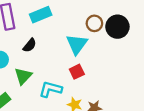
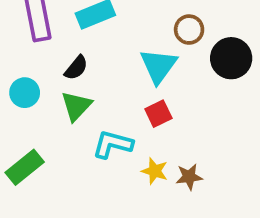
black circle: (117, 27) -> (231, 58), moved
green triangle: (23, 76) -> (76, 106), moved

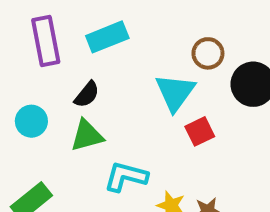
green triangle: (76, 106) -> (87, 136), turned 32
red square: (158, 114) -> (200, 131), moved

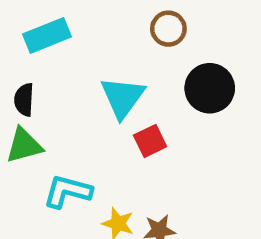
brown circle: (208, 53) -> (168, 29), moved
black semicircle: (87, 94) -> (24, 100), turned 144

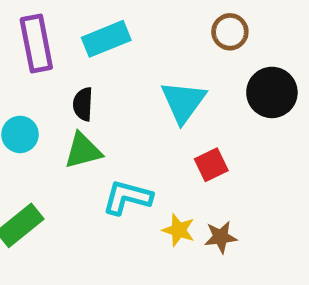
red square: (150, 141) -> (211, 165), moved

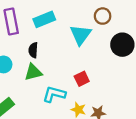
cyan triangle: (183, 102) -> (81, 35), moved
red square: (211, 165) -> (82, 79), moved

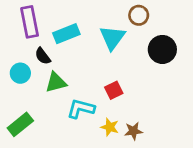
cyan rectangle: (44, 19) -> (66, 34), moved
black semicircle: (33, 50) -> (43, 56), moved, turned -40

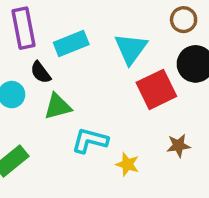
brown circle: (139, 15) -> (184, 20), moved
red square: (114, 90) -> (156, 89), moved, size x1.6
brown star: (133, 131) -> (178, 146), moved

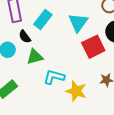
cyan rectangle: (71, 43) -> (43, 20), turned -30
yellow star: (127, 164) -> (76, 91), size x1.5

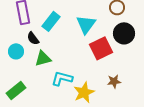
yellow star: (76, 91) -> (84, 92), turned 30

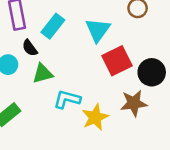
black circle: (124, 33) -> (152, 72), moved
brown star: (114, 81) -> (134, 103), size x1.5

